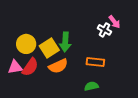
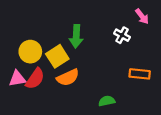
pink arrow: (114, 22) -> (142, 16), moved
green arrow: (65, 42) -> (76, 36), moved
orange rectangle: (95, 62) -> (140, 74), moved

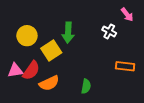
yellow circle: (30, 52) -> (27, 36), moved
orange semicircle: (68, 77) -> (49, 83), moved
green semicircle: (107, 101) -> (86, 86), moved, turned 112

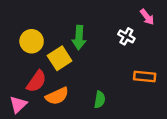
pink triangle: (15, 70) -> (18, 104), moved, turned -35

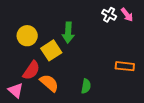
white cross: (126, 36) -> (109, 15), moved
orange semicircle: (57, 96) -> (49, 83), turned -114
pink triangle: (18, 104) -> (16, 90), turned -35

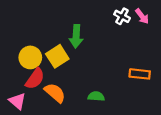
yellow circle: (27, 36) -> (30, 57), moved
green semicircle: (86, 86) -> (96, 96), turned -96

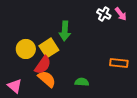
red semicircle: (35, 79) -> (43, 65), moved

